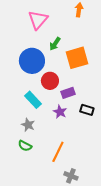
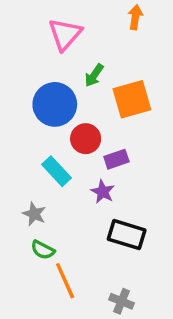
black rectangle: (87, 110) -> (127, 235), moved, size x1.5
gray star: (28, 125) -> (34, 214), moved
orange line: (58, 152) -> (65, 281), moved, turned -50

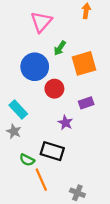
purple rectangle: (116, 159) -> (86, 103), moved
cyan rectangle: (56, 171) -> (18, 109), moved
gray star: (34, 214) -> (14, 131), moved
black rectangle: (127, 235) -> (52, 151), moved

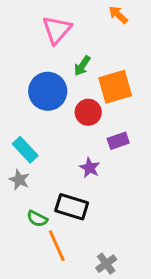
orange arrow: (86, 11) -> (118, 15), turned -56
red circle: (54, 89) -> (88, 112), moved
gray cross: (77, 193) -> (106, 264), turned 32

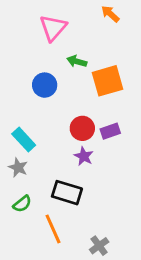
green arrow: (82, 66) -> (77, 61), turned 72
blue circle: (48, 91) -> (45, 85), size x0.7
red circle: (88, 112) -> (82, 128), moved
green semicircle: (37, 219) -> (22, 204), moved, turned -66

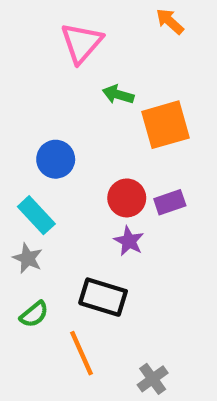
blue circle: (45, 85) -> (56, 159), moved

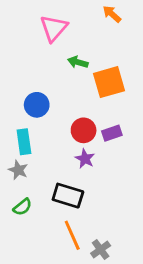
cyan rectangle: (36, 215) -> (24, 142), turned 35
orange line: (82, 353) -> (72, 235), moved

